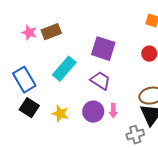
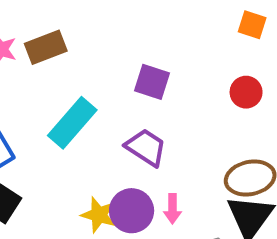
purple square: (103, 49) -> (152, 82), size x0.7
yellow star: (60, 114) -> (99, 215), moved

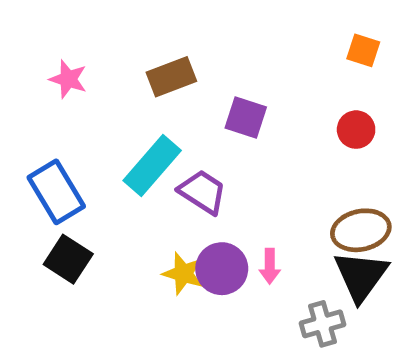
brown rectangle: (46, 47) -> (171, 77), moved
purple trapezoid: (146, 147) -> (203, 192), moved

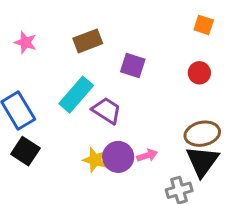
pink arrow: (270, 266) -> (147, 155), turned -108

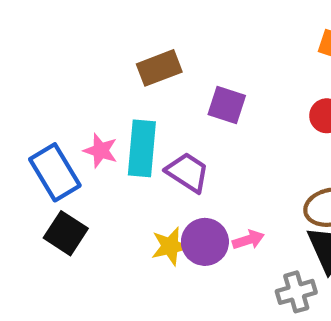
pink star: (25, 42) -> (101, 151), moved
cyan rectangle: (76, 95) -> (142, 148), turned -36
yellow star: (95, 160) -> (170, 246), turned -30

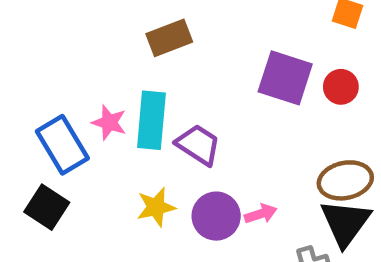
purple square: (227, 105) -> (285, 78), moved, size x1.4
black square: (66, 233) -> (47, 207), moved
yellow star: (170, 246) -> (156, 207), moved

